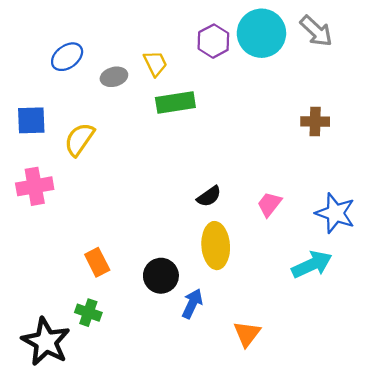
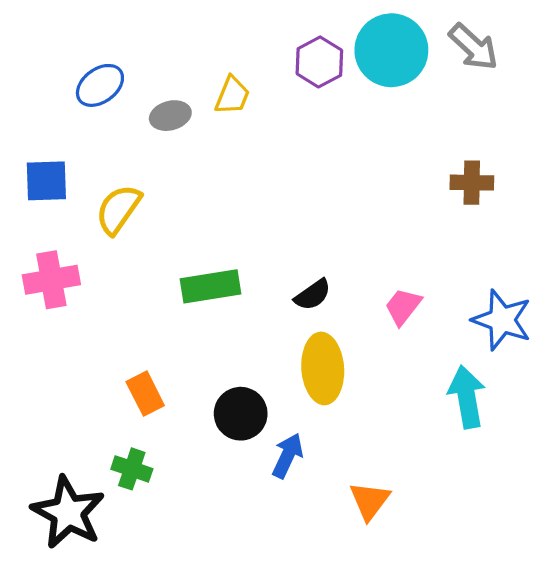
yellow trapezoid: (155, 63) -> (232, 95), turned 48
green rectangle: (175, 102) -> (211, 286), moved
cyan arrow: (312, 265) -> (467, 397), turned -75

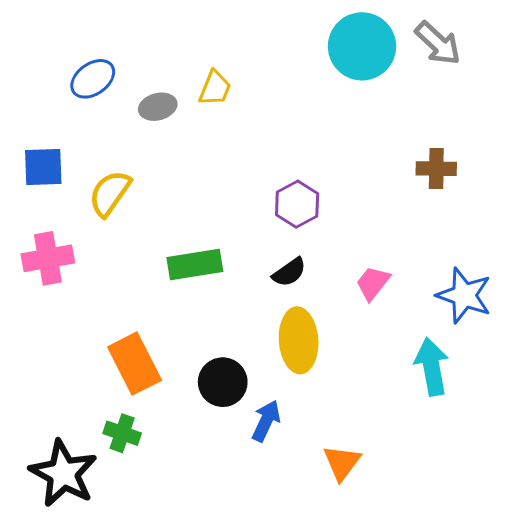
purple hexagon: (319, 62) -> (297, 204), moved
orange rectangle: (145, 394) -> (135, 364), size x1.5

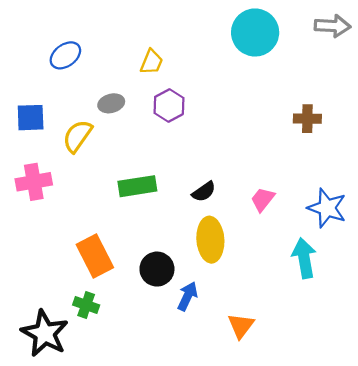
gray arrow: (438, 43) -> (332, 26), moved, turned -40
gray ellipse: (158, 107) -> (111, 103), moved
purple hexagon: (297, 204) -> (169, 106), moved

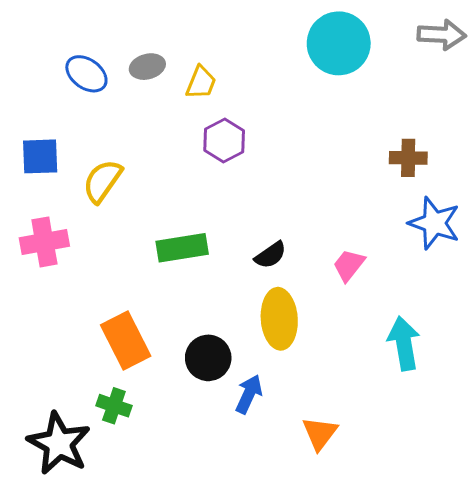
blue ellipse: (65, 55) -> (86, 74), turned 72
gray ellipse: (111, 103) -> (147, 67), moved
blue star: (327, 208) -> (434, 223), moved

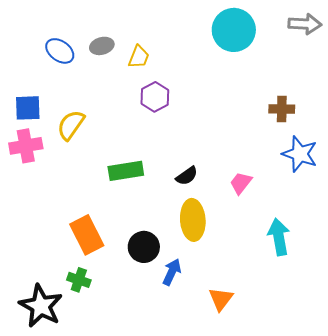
pink cross: (44, 242) -> (26, 146), moved

